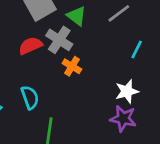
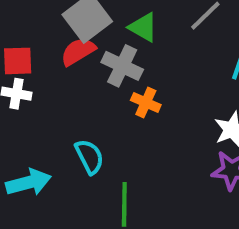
red semicircle: (30, 46) -> (78, 51), moved

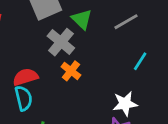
red semicircle: (78, 51) -> (25, 77), moved

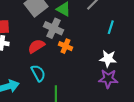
red semicircle: (25, 77) -> (36, 46), moved
white star: (125, 104) -> (108, 59), turned 30

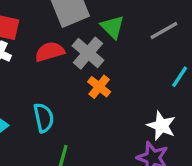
red semicircle: (36, 46) -> (50, 52), moved

